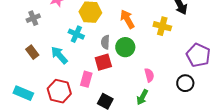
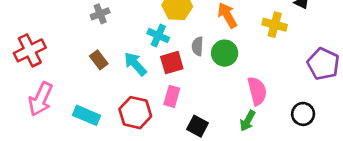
red square: (103, 62) -> (172, 63), moved
pink semicircle: (149, 75) -> (257, 91), size x1.5
black circle: (185, 83) -> (303, 114), moved

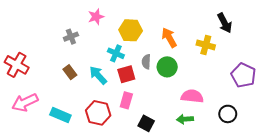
red cross: (30, 50) -> (17, 65), turned -35
pink semicircle: (257, 91) -> (192, 96), turned -70
pink arrow: (41, 99) -> (25, 102), turned 40
green arrow: (248, 121) -> (185, 119), turned 56

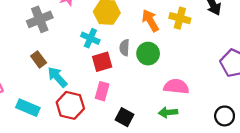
gray cross: (71, 37) -> (40, 19), size x1.5
yellow cross: (206, 45) -> (180, 18), moved
cyan arrow: (98, 75) -> (57, 77), moved
black circle: (228, 114) -> (225, 116), moved

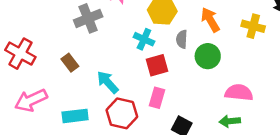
yellow cross: (180, 18) -> (253, 26), moved
gray semicircle: (124, 48) -> (182, 39), moved
brown rectangle: (39, 59) -> (70, 63), moved
cyan rectangle: (28, 108) -> (75, 116), turned -30

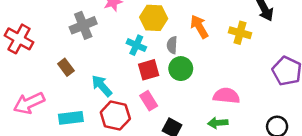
red cross: (20, 54) -> (19, 39), moved
green circle: (208, 56) -> (181, 69), moved
pink rectangle: (157, 98) -> (149, 101), turned -48

